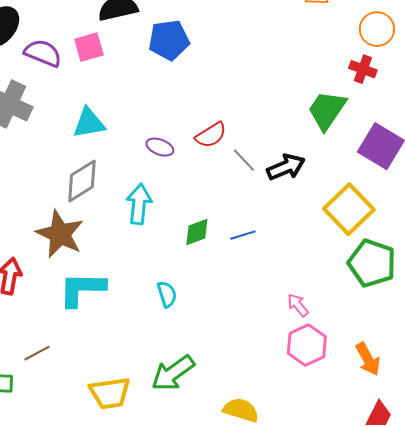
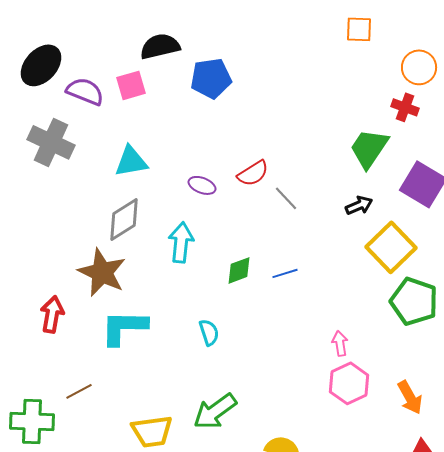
black arrow: (286, 167) -> (359, 205), moved, size x0.7
pink arrow: (298, 305) -> (340, 343), turned 30

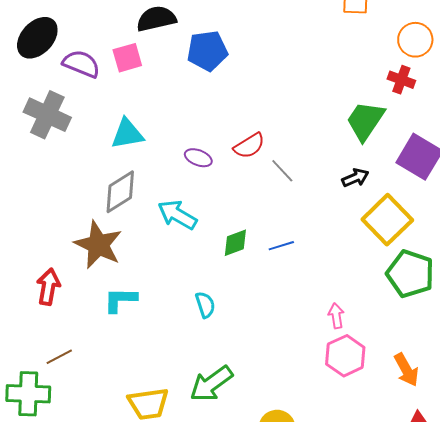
cyan arrow: (181, 242) -> (177, 215), turned -66
cyan L-shape: (124, 327) -> (120, 300), size x0.7
brown line: (79, 391) -> (59, 357), moved

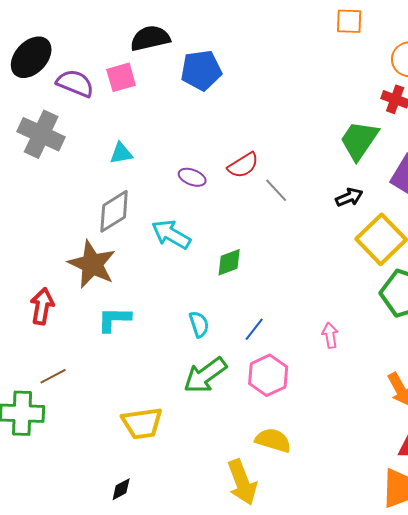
cyan triangle: (127, 134) -> (121, 153), size x0.7
blue line: (281, 246) -> (254, 329), moved, turned -35
pink hexagon: (345, 356) -> (268, 375), moved
green arrow: (211, 384) -> (205, 375), moved

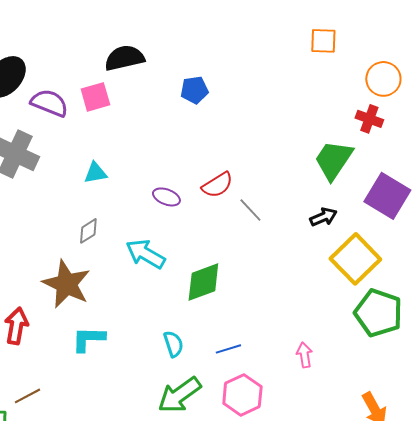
blue pentagon: (201, 70) -> (194, 90), moved, size x0.7
gray diamond: (114, 211) -> (88, 231), size x0.6
green diamond: (229, 262) -> (203, 282), size x1.4
blue line: (254, 329) -> (228, 349), turned 35

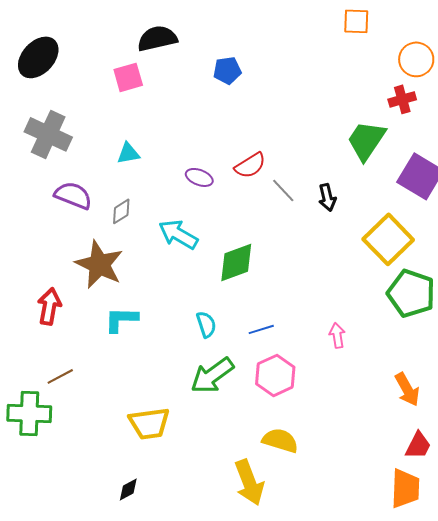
purple semicircle: (49, 103) -> (73, 195), moved
red cross: (369, 119) -> (402, 99), turned -36
black arrow: (323, 217) -> (327, 197), moved, turned 100

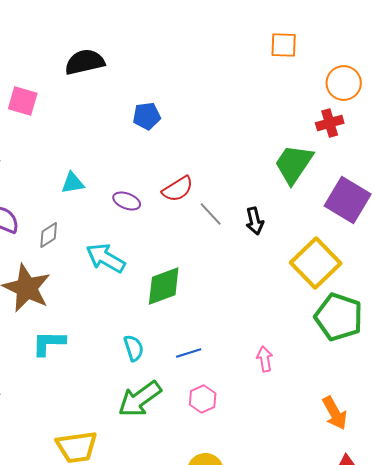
blue pentagon: (227, 70) -> (147, 116), moved
pink square: (128, 77) -> (23, 101), moved, turned 32
cyan triangle: (128, 153) -> (73, 183), moved
pink hexagon: (275, 375) -> (203, 399), size x0.7

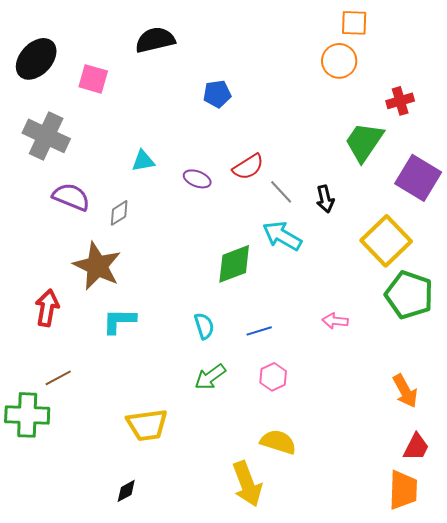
orange circle: (344, 83) -> (339, 61), moved
cyan arrow: (106, 258) -> (282, 236), moved
pink arrow: (265, 359) -> (335, 321), moved, turned -75
green arrow: (140, 399) -> (210, 377), size x0.7

